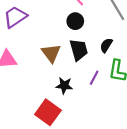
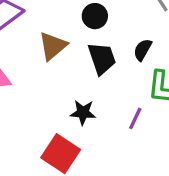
brown triangle: (51, 53) -> (53, 46), moved, turned 30
purple line: (94, 78) -> (135, 118), moved

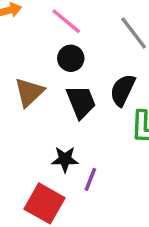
black semicircle: (143, 50) -> (123, 90), size x1.4
purple line: (135, 118) -> (90, 179), moved

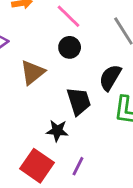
black trapezoid: (81, 102) -> (79, 101), moved
purple line: (90, 179) -> (78, 166), moved

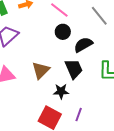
brown triangle: (33, 72) -> (41, 70), moved
black semicircle: (110, 78) -> (83, 45), moved, turned 36

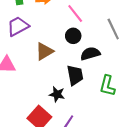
brown triangle: (41, 70) -> (44, 51), moved

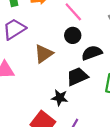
black trapezoid: (75, 75) -> (77, 76), turned -100

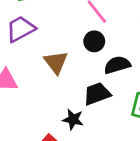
brown triangle: (44, 54) -> (56, 62), turned -36

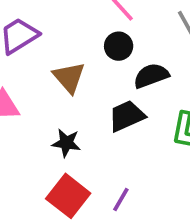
black star: (73, 119) -> (66, 143), moved

